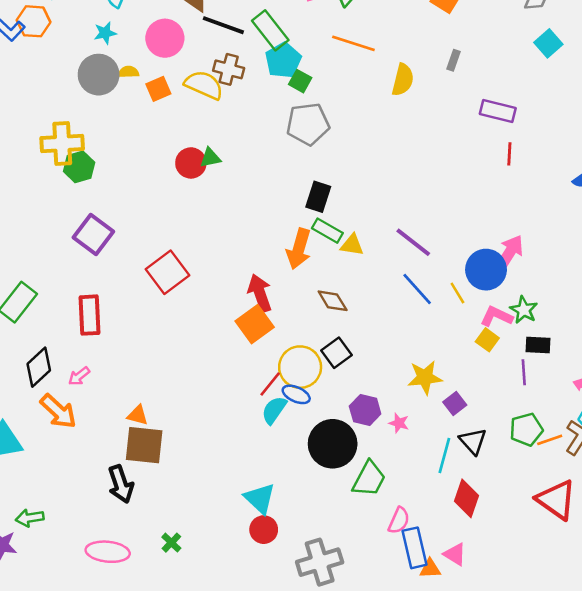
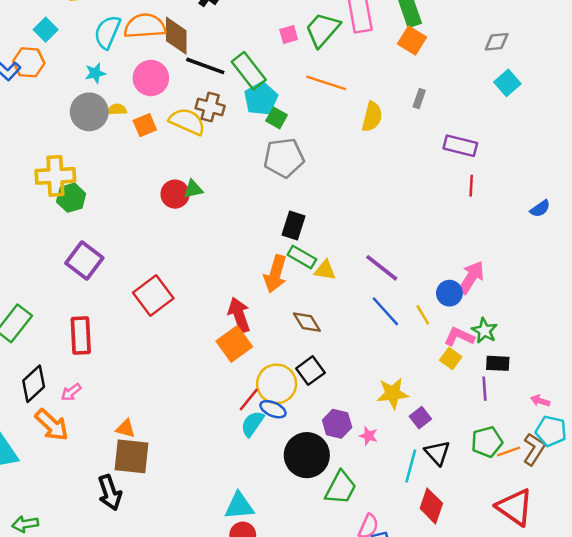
blue circle: (486, 270) -> (449, 293), size x0.7
cyan triangle: (260, 498) -> (239, 506), turned -48

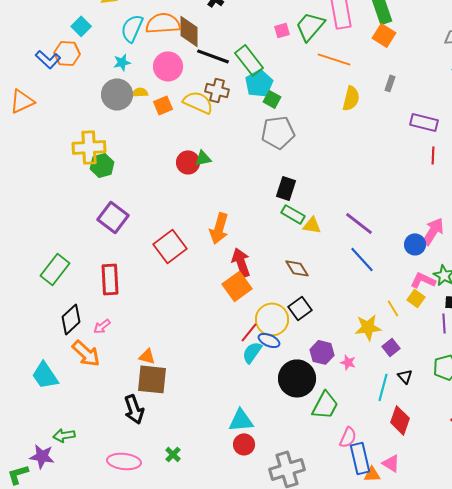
orange line: (326, 83) -> (334, 59), moved
orange arrow: (275, 274) -> (219, 228), moved
yellow line: (423, 315) -> (393, 308), moved
black triangle: (437, 453) -> (405, 376), size x0.7

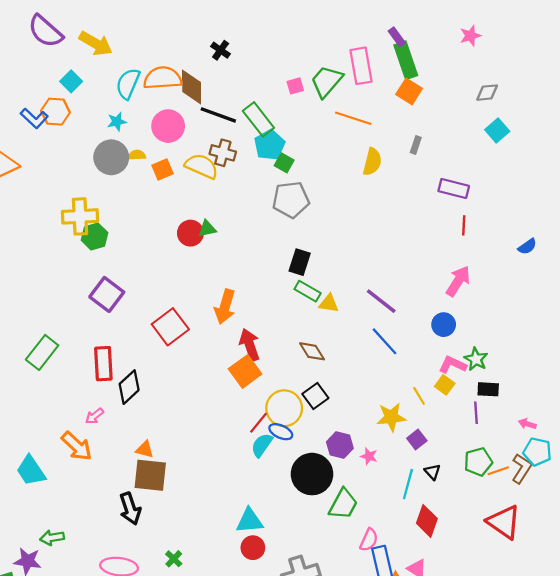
pink arrow: (433, 231) -> (458, 281), moved
black diamond: (71, 319) -> (129, 387), moved

